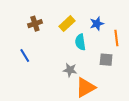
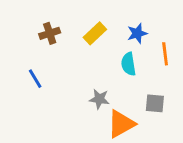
cyan semicircle: (80, 42) -> (129, 64), moved
gray square: (106, 60) -> (155, 103), moved

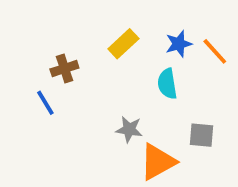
brown cross: (50, 33) -> (64, 69), moved
orange line: (165, 54) -> (215, 51), moved, turned -35

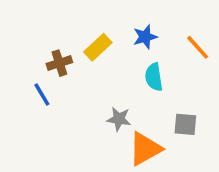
yellow rectangle: (123, 44) -> (98, 47), moved
blue star: (179, 44) -> (145, 37), moved

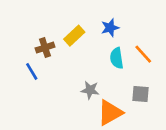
orange line: (198, 47) -> (143, 54), moved

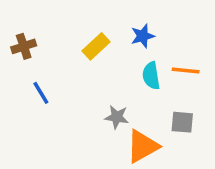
brown cross: (45, 48) -> (24, 46), moved
orange line: (143, 54) -> (186, 70), turned -42

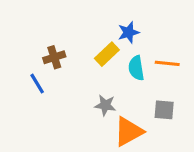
brown cross: (24, 46) -> (54, 57), moved
yellow rectangle: (96, 46) -> (107, 54), moved

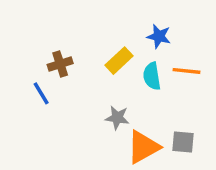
blue star: (129, 32) -> (159, 36), moved, turned 30
gray square: (164, 110) -> (183, 142), moved

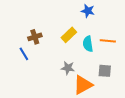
blue star: (159, 36) -> (88, 11), moved
gray square: (183, 142) -> (105, 71), moved

